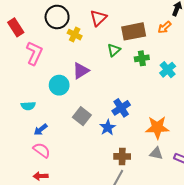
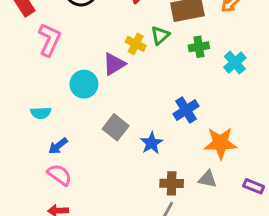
yellow cross: (75, 35) -> (136, 44), moved
blue cross: (121, 108) -> (186, 110), moved
gray triangle: (156, 153) -> (208, 179), moved

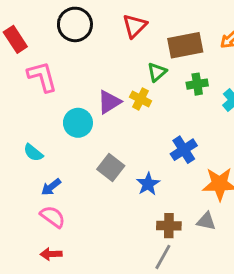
pink L-shape: (49, 40) -> (42, 77), turned -40
yellow cross: (136, 44) -> (141, 99), moved
cyan semicircle: (41, 113) -> (33, 153), turned 42

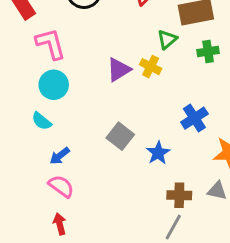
cyan circle: (78, 123) -> (54, 85), moved
red arrow: (51, 254) -> (60, 224), turned 78

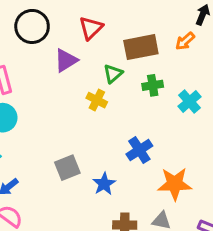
purple triangle: (119, 70) -> (66, 60), moved
gray square: (120, 136) -> (67, 168), turned 30

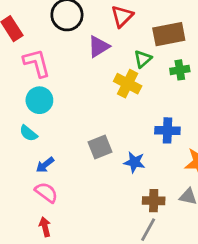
yellow cross: (97, 100) -> (128, 84), size x1.4
blue cross: (139, 150) -> (167, 130), turned 35
blue star: (104, 184) -> (134, 162), turned -30

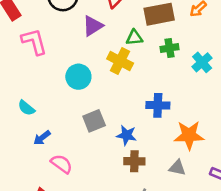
green triangle: (143, 59) -> (134, 38), turned 36
cyan circle: (39, 100) -> (78, 77), moved
pink semicircle: (46, 192) -> (61, 164), moved
brown cross: (154, 201) -> (134, 161), moved

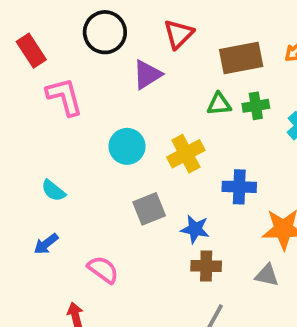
green triangle: (134, 38) -> (219, 104), moved
yellow cross: (120, 61) -> (186, 154), moved, turned 35
blue arrow: (42, 138) -> (46, 244), moved

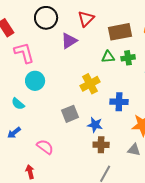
cyan circle: (127, 146) -> (35, 81), moved

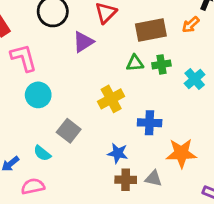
cyan semicircle: (18, 104) -> (42, 153), moved
gray square: (70, 114) -> (69, 131), moved, turned -30
pink semicircle: (45, 147) -> (33, 186), moved, turned -48
gray triangle: (134, 150) -> (153, 178), moved

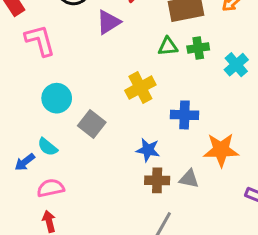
cyan circle: (38, 95) -> (57, 98), moved
cyan semicircle: (42, 153) -> (48, 147), moved

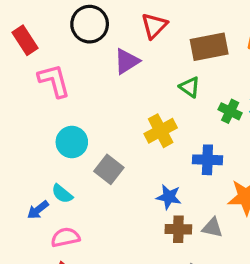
green triangle: (168, 46) -> (190, 87), turned 40
green cross: (198, 48) -> (230, 111), moved, turned 35

